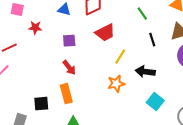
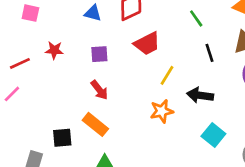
red star: (35, 28) -> (54, 50), moved
orange rectangle: (66, 94) -> (95, 124), turned -36

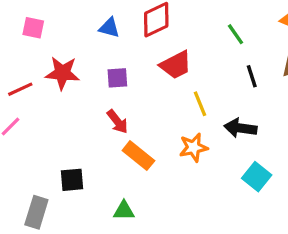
red star: (54, 50) -> (62, 73), size x1.5
yellow line: (167, 75) -> (200, 104), turned -54
orange rectangle: (95, 124) -> (138, 156), moved

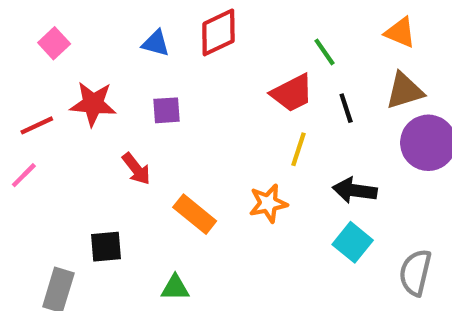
pink square: (33, 28) -> (54, 43), turned 35
red trapezoid: (176, 65) -> (292, 93), moved
yellow line: (200, 104) -> (299, 149), moved, turned 40
red arrow: (117, 122) -> (136, 169), moved
black arrow: (240, 128) -> (355, 190), moved

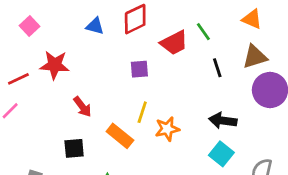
red trapezoid: (292, 93) -> (174, 43), moved
purple square: (167, 110) -> (139, 69), moved
yellow line: (299, 149) -> (142, 112), moved
black square: (106, 247) -> (74, 148), moved

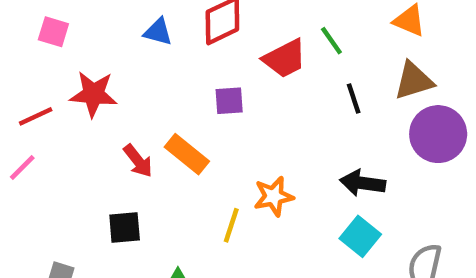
pink square: (30, 26) -> (53, 32), turned -30
yellow line: (142, 112) -> (231, 225), moved
orange rectangle: (120, 136) -> (187, 154), moved

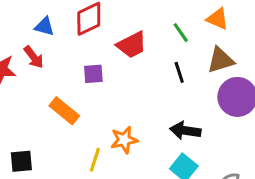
green line: (331, 41) -> (181, 33), moved
red arrow: (138, 161) -> (34, 57), moved

